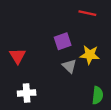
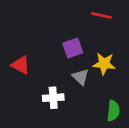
red triangle: (18, 56) -> (21, 65), turned -30
white cross: (27, 93) -> (53, 98), moved

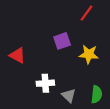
red line: (101, 15) -> (87, 13), turned -66
gray triangle: (81, 77) -> (69, 95), moved

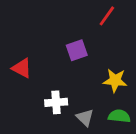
yellow star: (89, 54) -> (115, 80), moved
green semicircle: (97, 94) -> (119, 116), turned -90

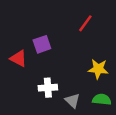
red line: (107, 16) -> (85, 23), moved
purple square: (77, 50) -> (42, 44), moved

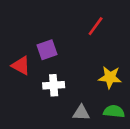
white cross: (48, 88) -> (54, 85), moved
gray triangle: (72, 101) -> (81, 113), turned -42

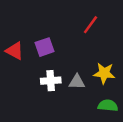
red triangle: (21, 66) -> (15, 51), moved
gray triangle: (81, 113) -> (77, 82), moved

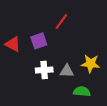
red line: (90, 25) -> (61, 22), moved
green semicircle: (108, 105) -> (82, 92), moved

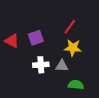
red line: (61, 22) -> (70, 27), moved
yellow star: (90, 64) -> (73, 48), moved

